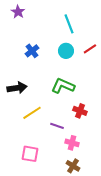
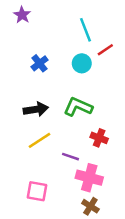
red line: (90, 49) -> (105, 50), moved
black arrow: (17, 88) -> (36, 109), moved
pink cross: (72, 143) -> (89, 178), size x1.5

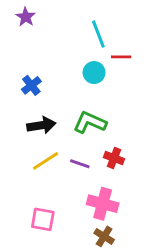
red line: (105, 50) -> (121, 57), turned 35
blue cross: (40, 63) -> (31, 85), moved
purple line: (71, 157) -> (80, 164), moved

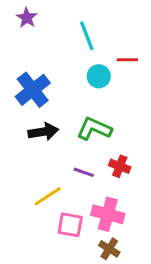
cyan line: (98, 34) -> (87, 36), moved
blue cross: (31, 85) -> (33, 90), size x1.6
yellow line: (46, 161) -> (48, 196), moved
pink square: (43, 219) -> (70, 225), moved

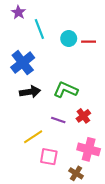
cyan line: (87, 36) -> (39, 29), moved
cyan circle: (99, 76) -> (69, 39), moved
red cross: (120, 166) -> (83, 116), turned 32
pink cross: (108, 214) -> (89, 149), moved

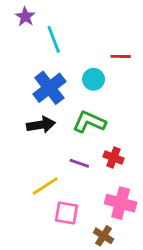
cyan circle: (69, 39) -> (94, 79), moved
blue cross: (23, 63) -> (49, 88), moved
red cross: (83, 116) -> (113, 158), turned -32

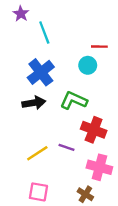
cyan circle: (94, 79) -> (88, 65), moved
red cross: (113, 158) -> (94, 130), size x1.5
purple line: (79, 163) -> (67, 147), moved
pink square: (67, 213) -> (38, 192), moved

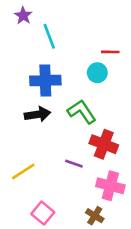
blue cross: (41, 72) -> (45, 81), turned 36
green L-shape: (74, 100) -> (82, 112), turned 32
yellow line: (37, 153) -> (23, 171), moved
pink square: (38, 192) -> (43, 213), turned 30

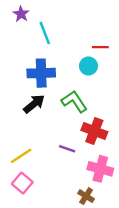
black arrow: (38, 114) -> (34, 104), turned -30
pink square: (43, 213) -> (22, 183), moved

